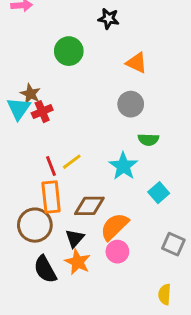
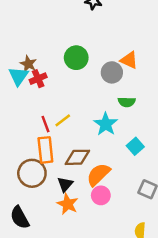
green circle: (69, 51) -> (76, 58), moved
orange triangle: (137, 63) -> (129, 60), moved
black semicircle: (45, 269) -> (20, 218), moved

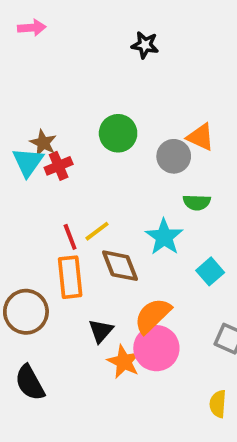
brown diamond: (77, 157) -> (120, 266), moved, turned 70
brown circle: (32, 173) -> (26, 312), moved
pink circle: (101, 195) -> (156, 348), size x1.5
orange star: (68, 204) -> (124, 362), moved

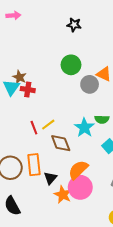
green circle: (118, 133) -> (71, 65), moved
red cross: (59, 166) -> (28, 90), turned 32
green semicircle: (197, 202) -> (102, 119), moved
orange rectangle: (70, 277) -> (34, 165), moved

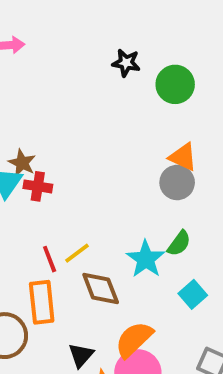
green circle: (71, 65) -> (175, 84), moved
gray circle: (90, 84) -> (177, 183), moved
green semicircle: (102, 119) -> (179, 243), turned -56
orange rectangle: (34, 165) -> (42, 302), moved

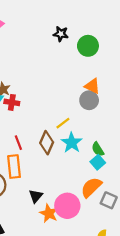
green semicircle: (179, 243) -> (98, 149), moved, turned 112
yellow line: (77, 253) -> (63, 123), moved
brown diamond: (101, 288) -> (47, 143), moved, turned 45
orange semicircle: (134, 340) -> (91, 187), moved

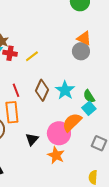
yellow line: (63, 123) -> (32, 56), moved
orange semicircle: (91, 187) -> (72, 122), moved
pink circle: (67, 206) -> (59, 133), moved
orange star: (49, 213) -> (56, 155), moved

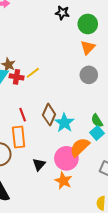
orange triangle: (84, 38) -> (88, 47), moved, turned 49
yellow line: (32, 56) -> (33, 73), moved
cyan star: (65, 90) -> (64, 123), moved

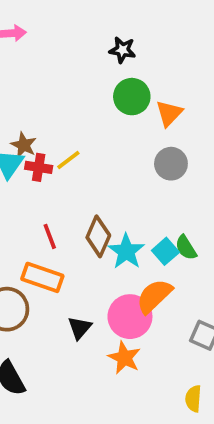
green circle: (88, 24) -> (132, 97), moved
cyan square: (97, 133) -> (165, 251), moved
orange rectangle: (19, 137) -> (42, 277), turned -65

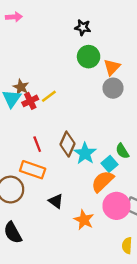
gray circle: (171, 164) -> (113, 88), moved
red cross: (39, 167) -> (30, 101), turned -35
cyan square: (165, 251) -> (110, 164), moved
pink circle: (130, 317) -> (117, 206), moved
black triangle: (80, 328) -> (56, 201), turned -35

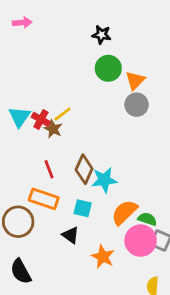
brown star: (21, 87) -> (53, 129), moved
red cross: (30, 101) -> (41, 119), turned -35
green semicircle: (122, 151) -> (147, 219), moved, turned 140
cyan star: (85, 153) -> (104, 180), turned 30
cyan square: (110, 164) -> (83, 208), moved, turned -35

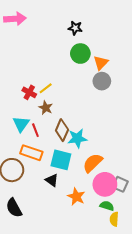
pink arrow: (22, 23) -> (15, 19), size x1.5
cyan triangle: (19, 117) -> (21, 124), moved
brown star: (53, 129) -> (46, 108), moved
cyan square: (83, 208) -> (61, 160), size x1.5
green semicircle: (147, 219) -> (107, 206), moved

